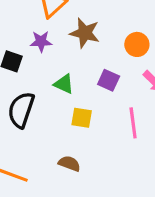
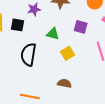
yellow square: (82, 118) -> (67, 53), turned -32

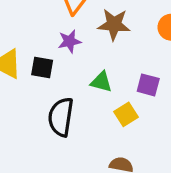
purple square: (81, 27) -> (148, 85), moved

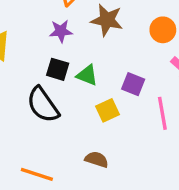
black square: (42, 67) -> (58, 69), moved
black semicircle: (61, 117) -> (43, 105), turned -51

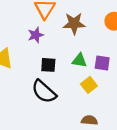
purple star: (61, 31) -> (36, 35), moved
green triangle: (87, 75) -> (79, 60), moved

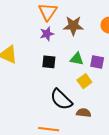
purple star: (36, 35) -> (47, 34), moved
black semicircle: (44, 92) -> (61, 99), moved

